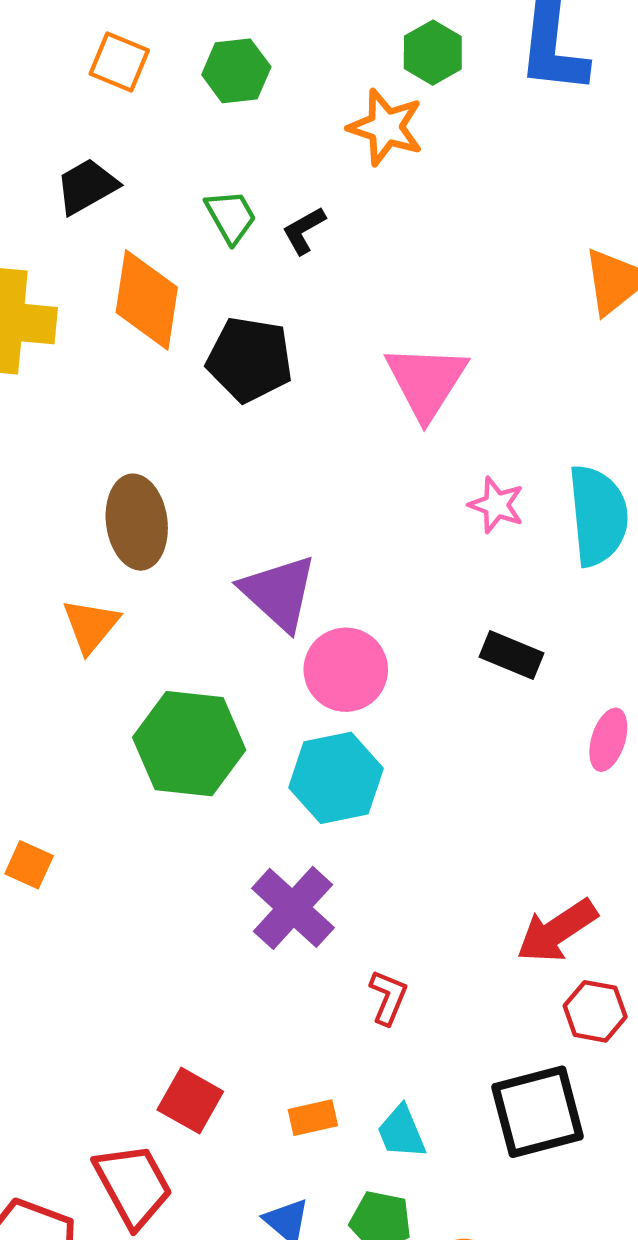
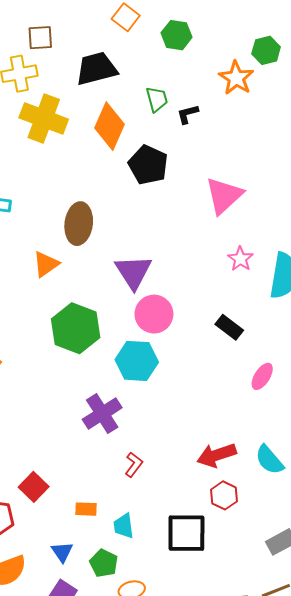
black trapezoid: (87, 186) -> (96, 69), size x1.4

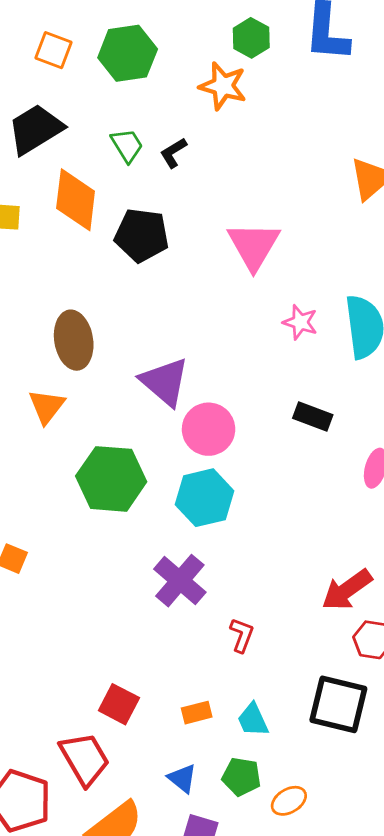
green hexagon: (177, 35) -> (128, 53), size x1.4
black square: (186, 533) -> (338, 704), turned 30

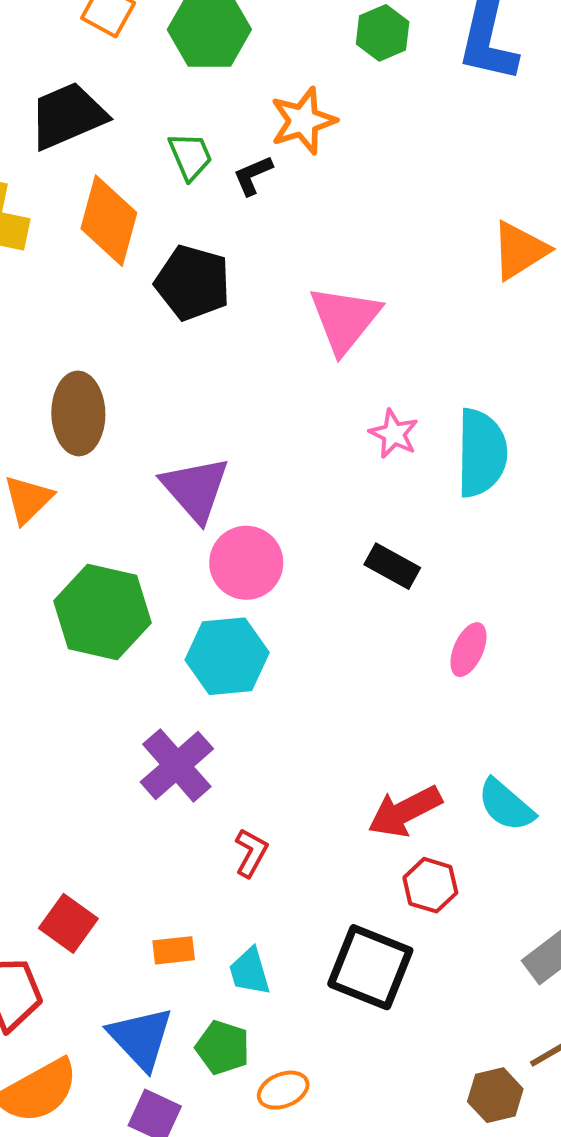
orange star: (223, 86) -> (303, 121), moved, turned 30
blue triangle: (182, 778) -> (141, 1038), size x1.6

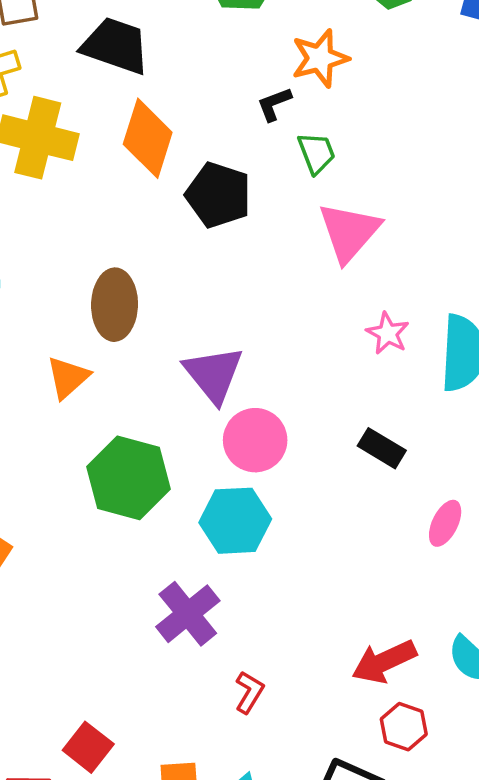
black trapezoid: (68, 116) -> (116, 46), turned 40
green trapezoid: (190, 156) -> (316, 153), moved

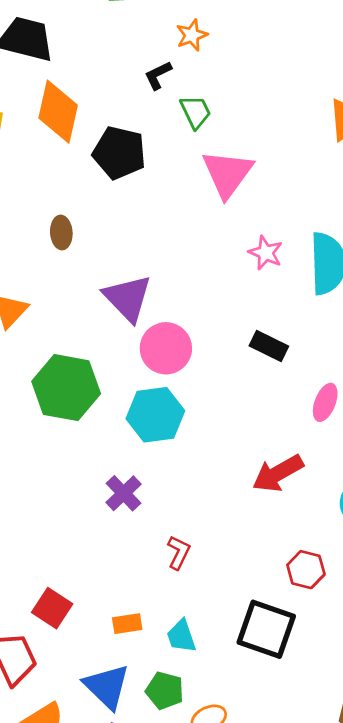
orange star: (320, 58) -> (192, 35), size x0.7
brown ellipse: (115, 305) -> (61, 232), moved, size x0.6
purple cross: (188, 614) -> (124, 493), size x0.7
red arrow: (384, 662) -> (278, 473), moved

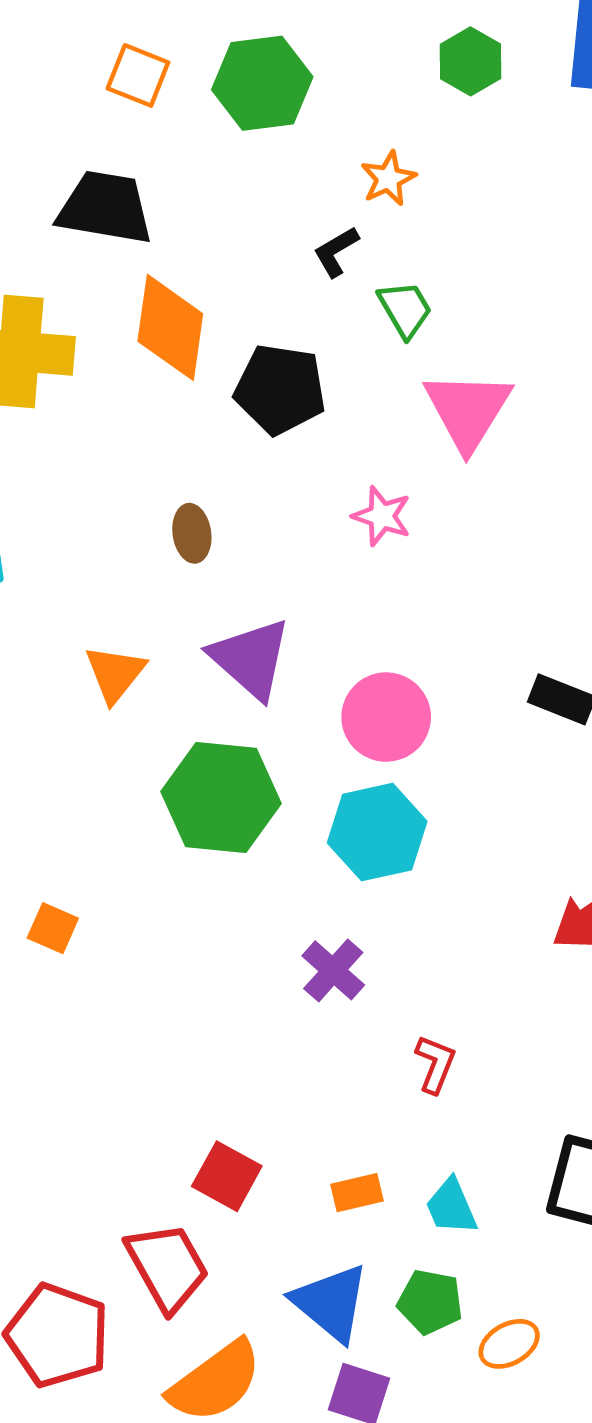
pink star: (266, 253) -> (382, 516), moved
purple triangle: (128, 298) -> (251, 659), moved

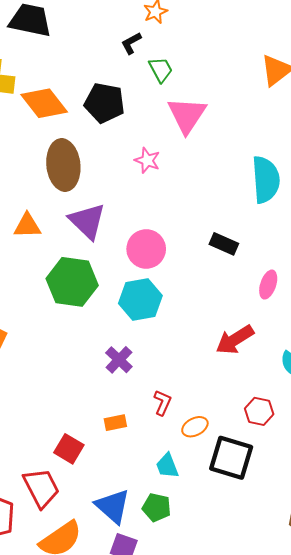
orange diamond: (170, 327) -> (44, 103), moved, turned -48
brown ellipse: (192, 533) -> (63, 165), size x2.0
orange triangle: (115, 674) -> (27, 226), turned 48
orange rectangle: (357, 1193) -> (115, 423), moved
orange ellipse: (509, 1344) -> (195, 427), moved

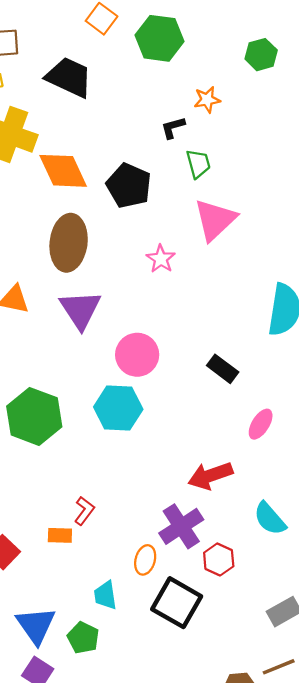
green hexagon: (72, 282) -> (34, 416), moved
purple cross: (119, 360) -> (181, 526), moved, size x1.4
red L-shape: (162, 403) -> (84, 511), moved
orange ellipse: (195, 427) -> (145, 560), turned -60

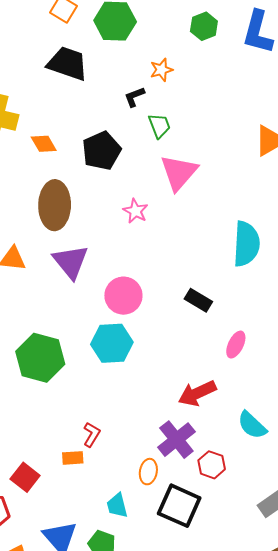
black trapezoid: (69, 77) -> (68, 64), moved
orange diamond: (63, 171) -> (44, 144), size x0.6
black pentagon: (129, 186) -> (102, 151), turned 30

